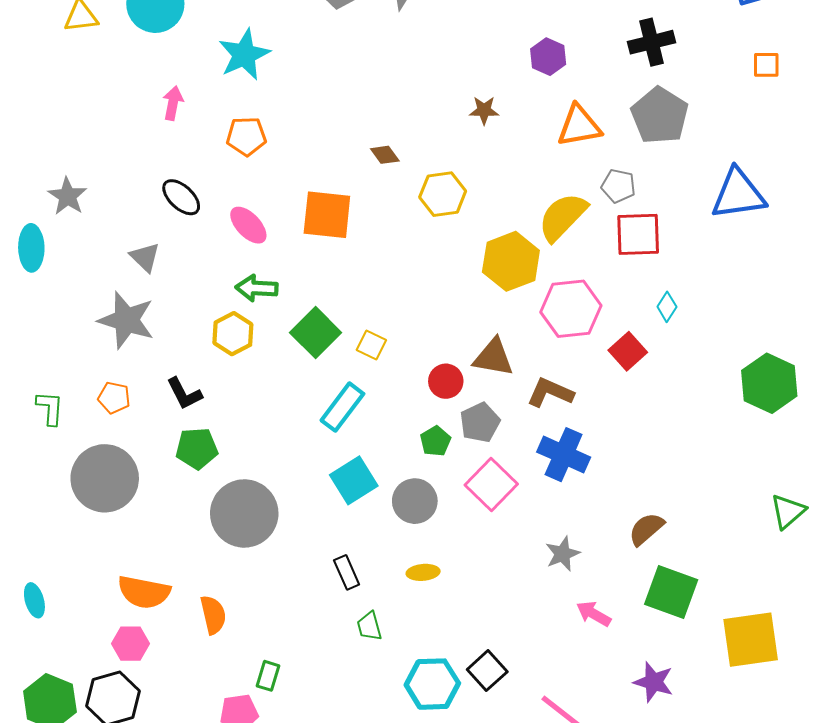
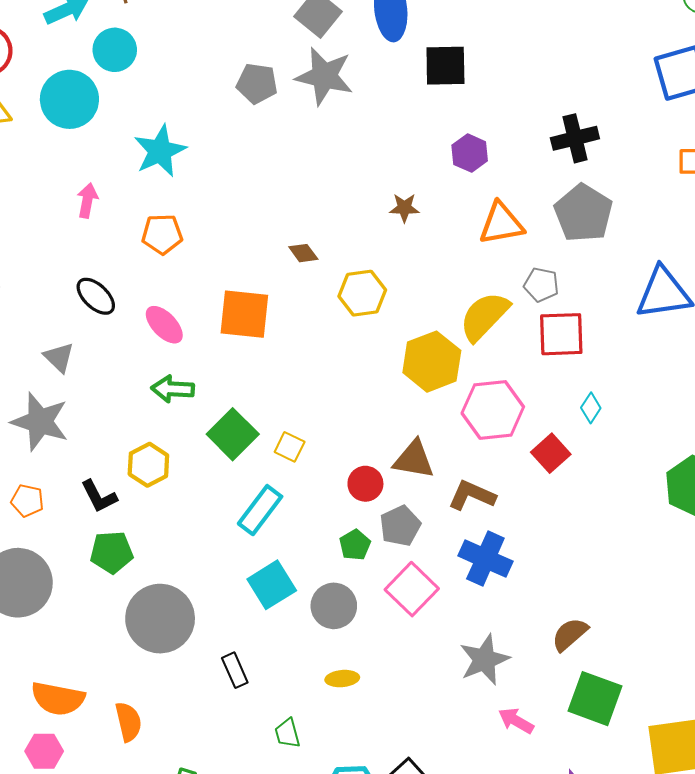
yellow hexagon: (233, 334) -> (148, 465), moved
gray star: (563, 554) -> (484, 660), size x1.4
black rectangle: (347, 572) -> (235, 670), moved

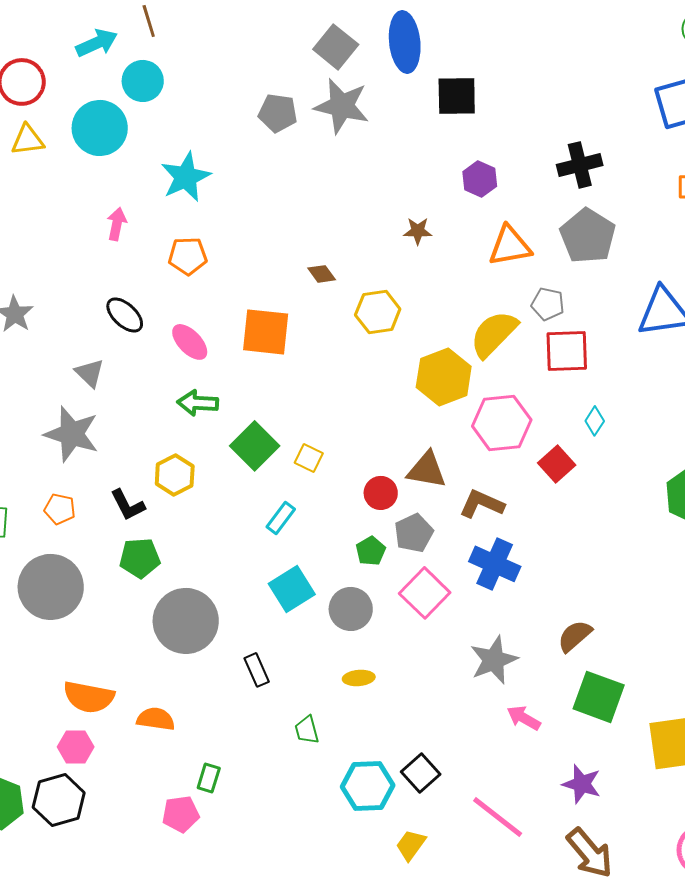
cyan rectangle: (260, 510) -> (281, 518), size x0.7
orange semicircle: (128, 722) -> (156, 719), turned -69

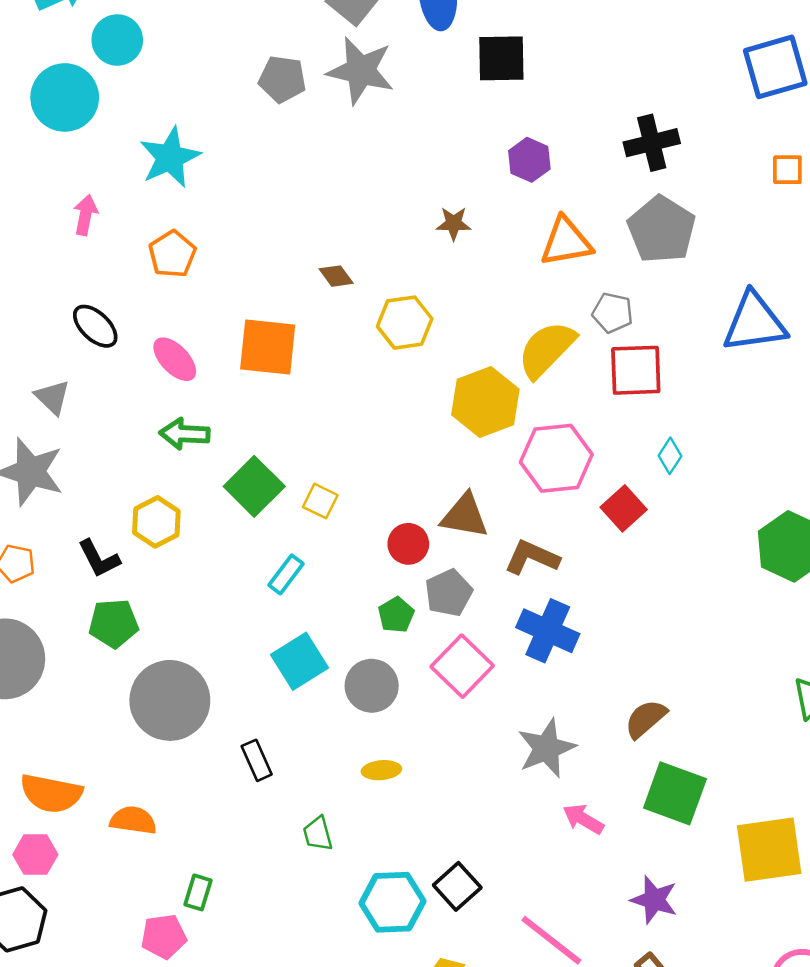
orange pentagon: (188, 256) -> (172, 254), turned -30

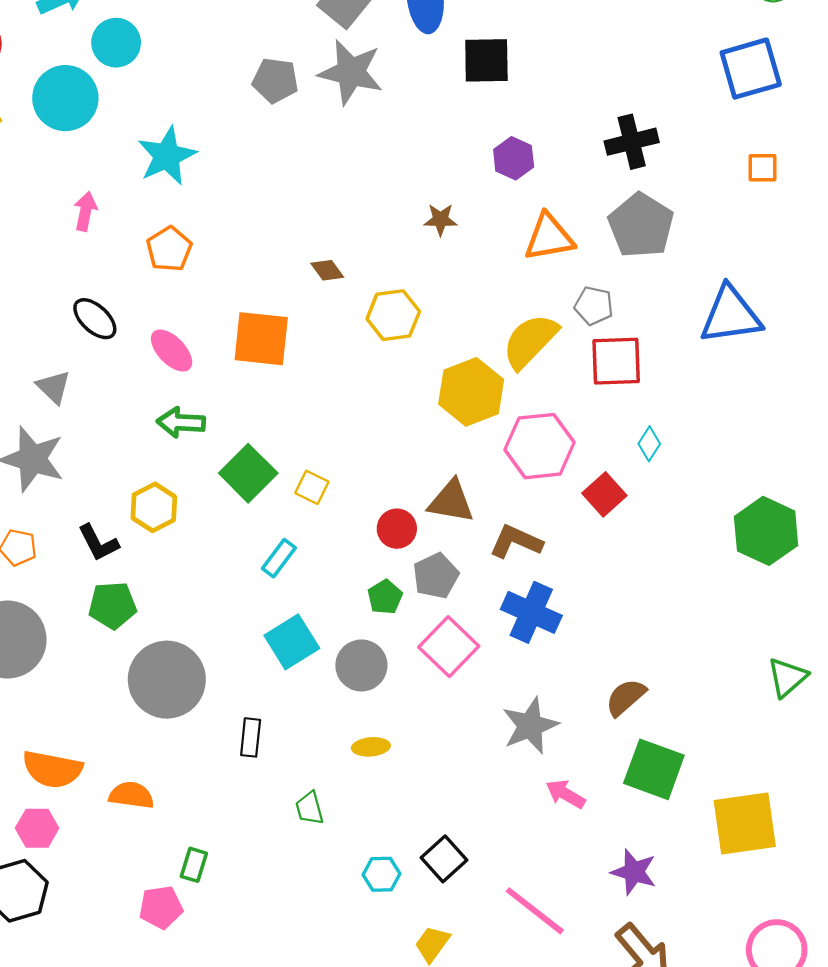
black rectangle: (257, 760) -> (251, 737), turned 30
cyan hexagon: (392, 902) -> (381, 874), size x0.6

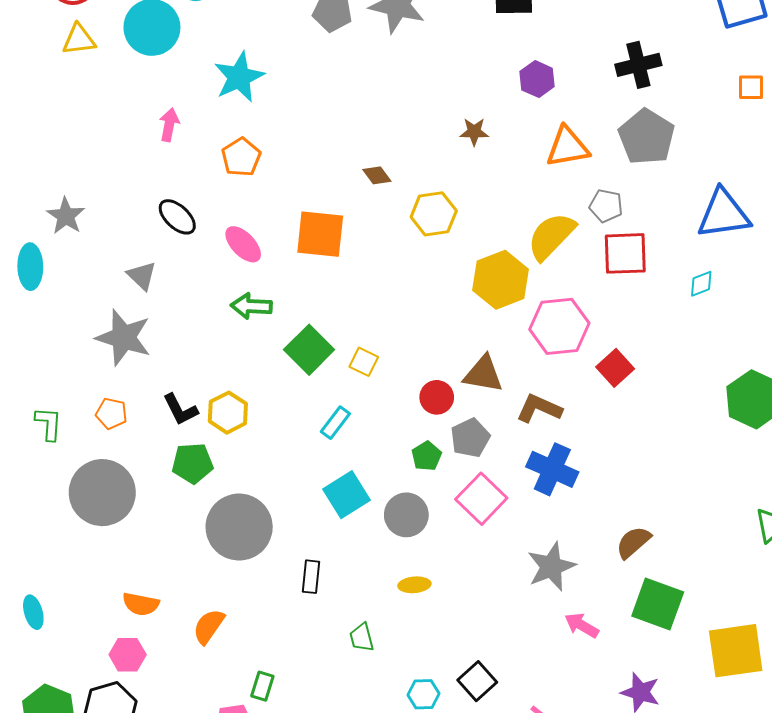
cyan diamond: (649, 444) -> (701, 284), moved, turned 36
yellow hexagon: (154, 507) -> (228, 413), moved
orange semicircle: (52, 769) -> (141, 604), size x0.7
orange semicircle: (131, 795) -> (209, 626), turned -63

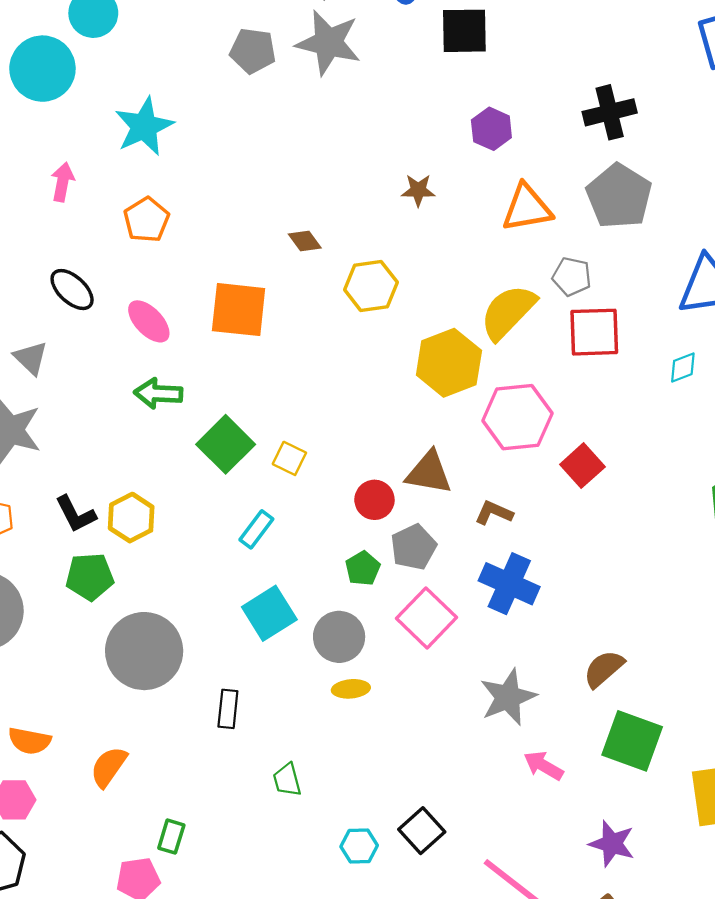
brown L-shape: (539, 408) -> (494, 513), size x0.7
yellow ellipse: (414, 585) -> (351, 689), moved

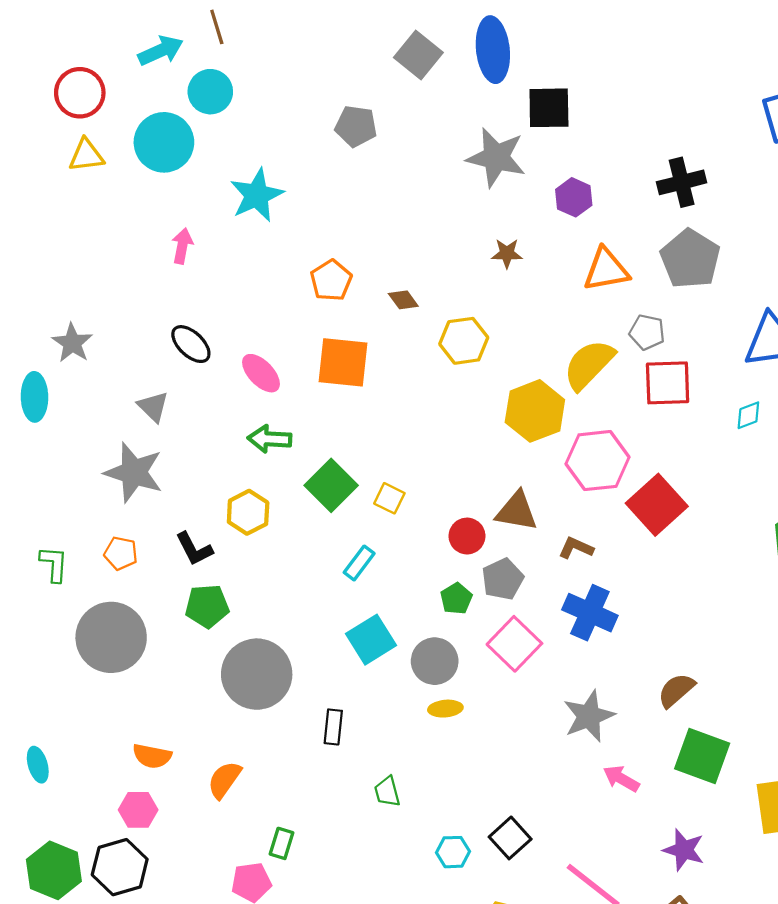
gray star: (328, 43) -> (496, 157), moved
orange pentagon: (146, 220) -> (331, 280), moved
red square: (582, 466) -> (657, 505), size x1.5
yellow hexagon: (131, 518) -> (248, 512), moved

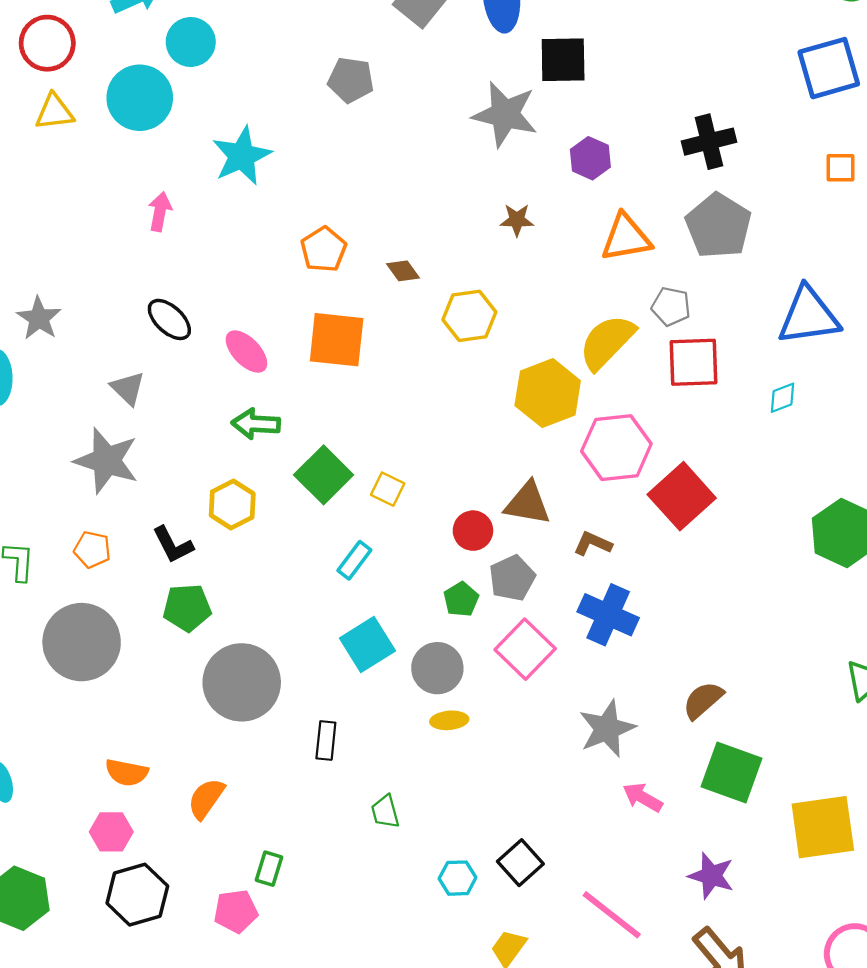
black hexagon: (120, 867) -> (137, 895), moved

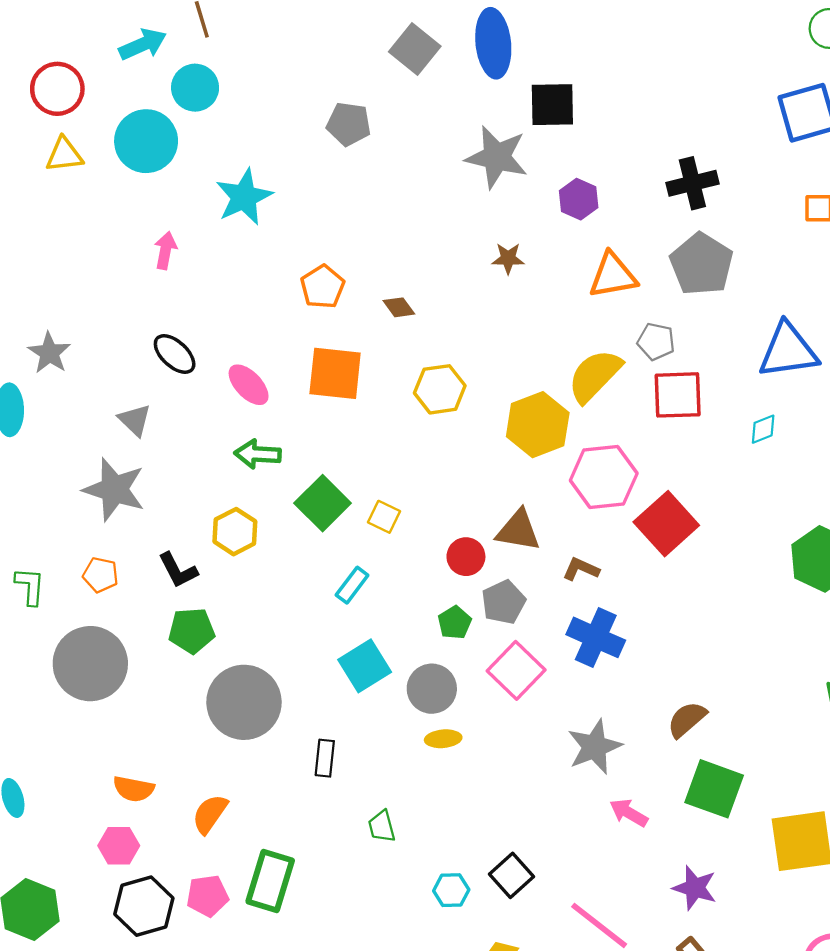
yellow hexagon: (469, 316) -> (440, 389), moved
green rectangle: (269, 869) -> (270, 881), size x1.8
pink pentagon: (236, 911) -> (208, 896), moved

